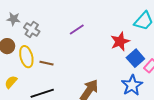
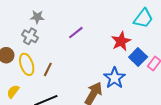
gray star: (13, 19) -> (37, 17), moved
brown line: (47, 63) -> (48, 69), turned -72
blue star: (132, 85) -> (115, 78), moved

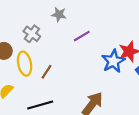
gray star: (37, 17) -> (59, 14), moved
blue star: (115, 78) -> (113, 61), moved

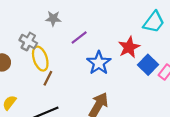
blue star: (113, 61) -> (99, 63), moved
yellow ellipse: (25, 64) -> (40, 59), moved

